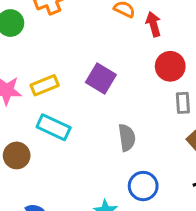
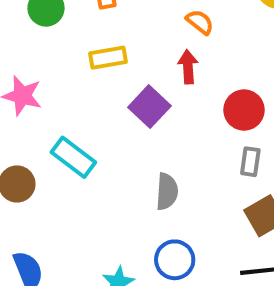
red arrow: (153, 24) -> (188, 67), moved
yellow rectangle: (45, 85) -> (108, 58), moved

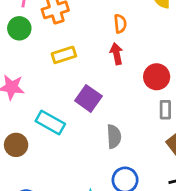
orange semicircle: (200, 22) -> (120, 24), turned 54
purple square: (149, 107) -> (88, 98), moved

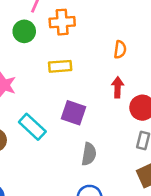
red arrow: (116, 54) -> (118, 87), moved
purple square: (88, 98) -> (74, 113), turned -30

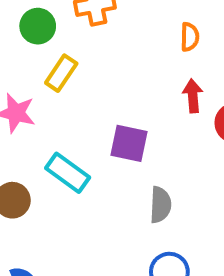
yellow rectangle: (60, 66) -> (61, 73), moved, turned -45

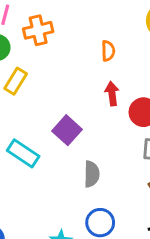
purple square: (129, 143) -> (67, 130), turned 32

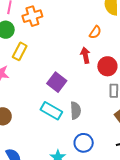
orange semicircle: (108, 51) -> (95, 32), moved, turned 40
cyan rectangle: (23, 153) -> (51, 111), moved

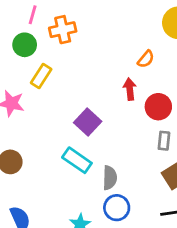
gray semicircle: (75, 110) -> (110, 178), moved

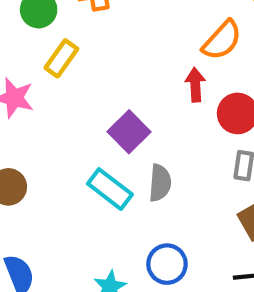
orange semicircle: (146, 59) -> (222, 40), size x1.5
gray semicircle: (110, 178) -> (160, 183), moved

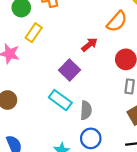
red arrow: (195, 85) -> (89, 45), moved, turned 56
gray semicircle: (160, 183) -> (86, 110), moved

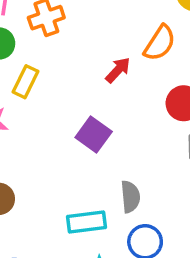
red arrow: (89, 45) -> (118, 70), moved
cyan rectangle: (60, 100) -> (87, 222), moved, turned -35

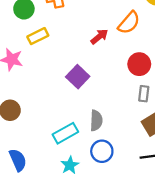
yellow rectangle: (26, 82) -> (38, 36), turned 30
cyan rectangle: (87, 222) -> (65, 133), turned -30

